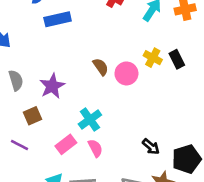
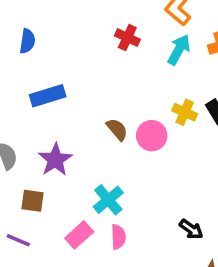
blue rectangle: (58, 19) -> (48, 96), moved
brown square: (33, 116) -> (33, 201), turned 36
pink semicircle: (95, 148) -> (118, 237), turned 30

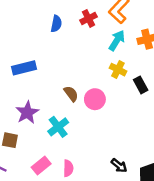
red cross: (127, 38) -> (88, 18), moved, turned 35
blue semicircle: (27, 41) -> (56, 24), moved
yellow cross: (185, 112) -> (118, 70), moved
cyan cross: (108, 200) -> (58, 127), moved

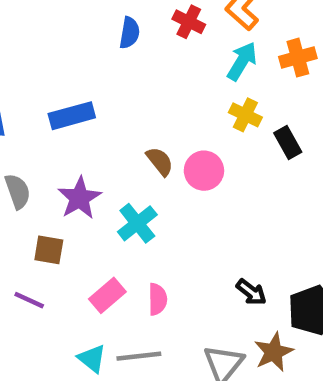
red cross: (88, 18) -> (189, 22), turned -35

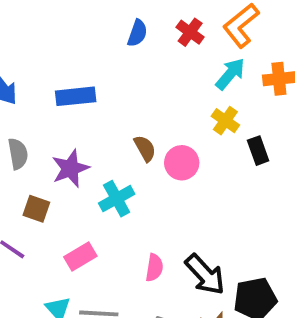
black arrow: (251, 292) -> (205, 274), size x1.6
pink semicircle: (158, 299) -> (154, 268), moved

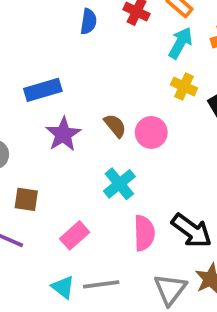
purple star: (70, 168) -> (63, 134), moved
cyan cross: (117, 199) -> (119, 184), moved
pink semicircle: (154, 268) -> (144, 233), size x1.4

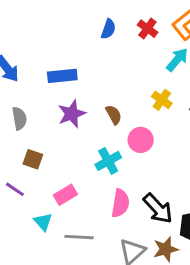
yellow cross: (184, 86) -> (162, 100), moved
pink circle: (151, 132) -> (141, 140), moved
cyan triangle: (63, 287) -> (43, 222), moved

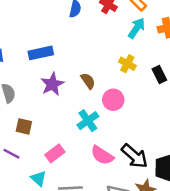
pink semicircle: (120, 203) -> (102, 155), turned 120

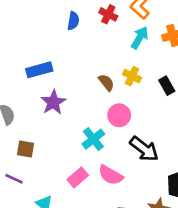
brown semicircle: (88, 81) -> (106, 83), moved
pink rectangle: (55, 153) -> (78, 177), moved
black arrow: (135, 156) -> (144, 149), moved

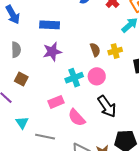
yellow cross: (132, 76) -> (115, 51), turned 32
cyan cross: (93, 139) -> (74, 78), moved
pink rectangle: (78, 177) -> (56, 102), moved

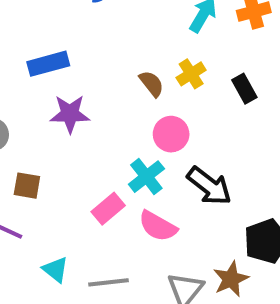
purple star: (52, 52) -> (70, 114), turned 30
cyan cross: (74, 78) -> (146, 177), moved

